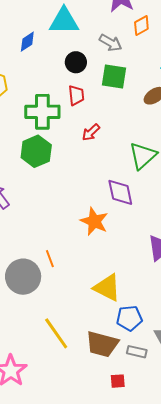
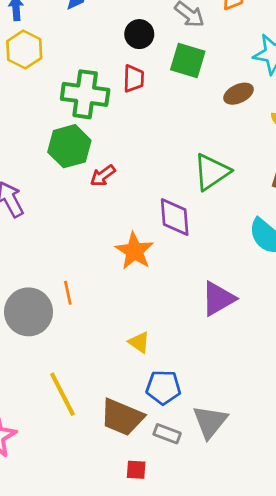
red arrow: (91, 132) -> (103, 176), moved
yellow triangle: (107, 288) -> (139, 342), size x0.6

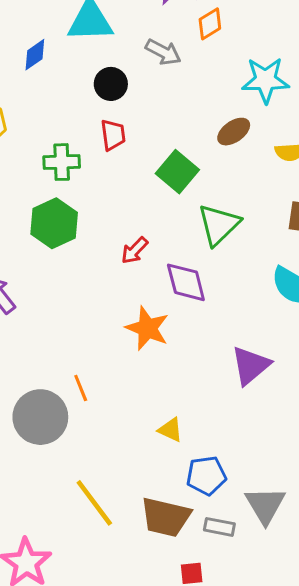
green square: (188, 60) -> (177, 172), moved, turned 33
green cross: (85, 94) -> (62, 162), size x0.7
red arrow: (103, 176) -> (135, 251), moved

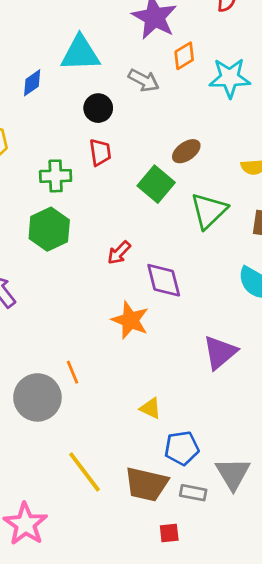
cyan star: (266, 80) -> (230, 78), moved
brown ellipse: (234, 132) -> (186, 151), moved
green triangle: (219, 225) -> (209, 211), moved

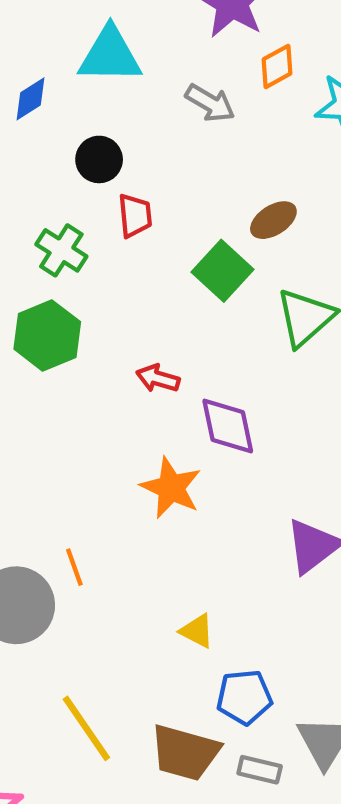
black circle: (98, 108) -> (99, 159), moved
green cross: (56, 176) -> (61, 250), turned 32
red arrow: (119, 253) -> (158, 378), turned 60

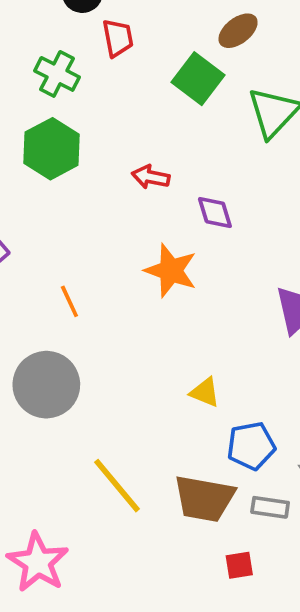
purple diamond: (228, 426) -> (215, 213), size x0.7
orange line: (74, 567) -> (69, 301), moved

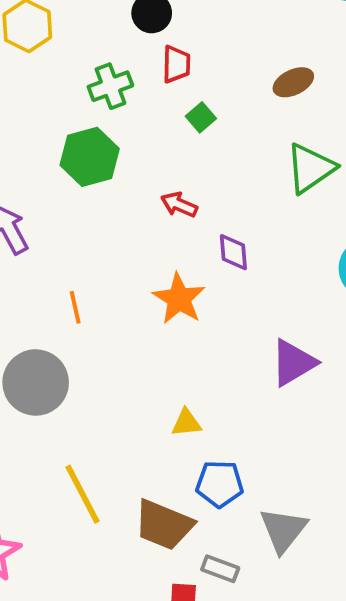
green cross: (57, 74) -> (110, 86), turned 30
green square: (198, 79) -> (201, 117), moved, size x0.6
yellow triangle: (205, 392) -> (186, 423), turned -40
gray rectangle: (270, 507) -> (220, 569), moved

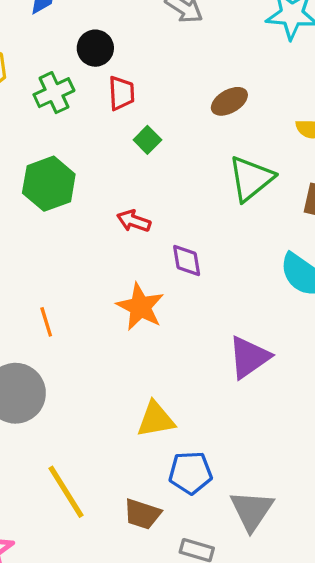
green cross: (110, 86) -> (54, 93), moved
yellow triangle: (186, 423) -> (156, 419), size x1.4
brown trapezoid: (164, 525) -> (142, 514), size x0.7

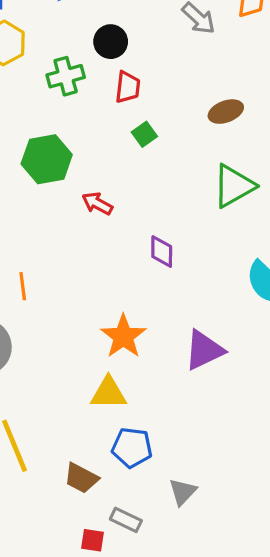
red arrow: (134, 221) -> (97, 204), moved
orange star: (140, 307) -> (123, 336), moved
gray triangle: (252, 510) -> (183, 492), size x0.7

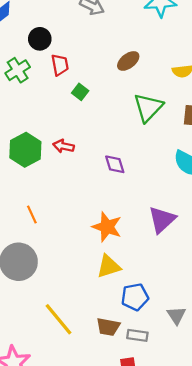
green hexagon: (47, 159) -> (25, 150), moved
gray rectangle: (126, 520) -> (137, 335), moved

